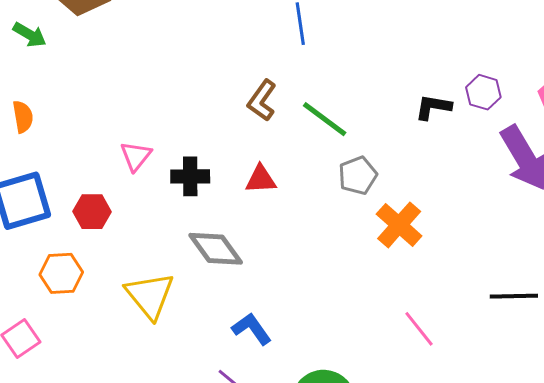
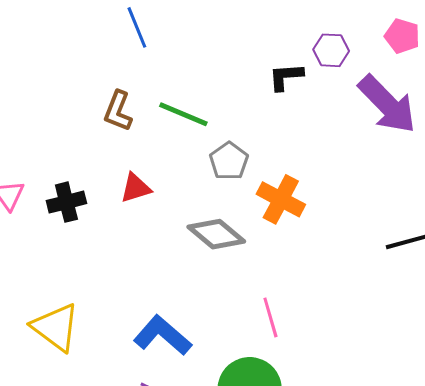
gray diamond: (216, 249) -> (216, 234), moved
blue L-shape: (252, 329) -> (162, 335), size x1.4
pink line: (419, 329) -> (270, 317), moved, turned 36

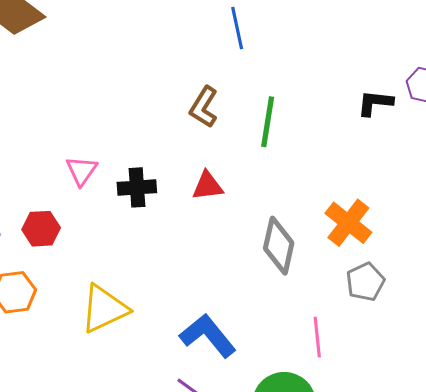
green line: (183, 114) -> (268, 122), turned 66
gray pentagon: (229, 161) -> (365, 282), moved
gray diamond: (216, 234) -> (279, 246), turned 52
yellow triangle: (56, 327) -> (104, 309), turned 48

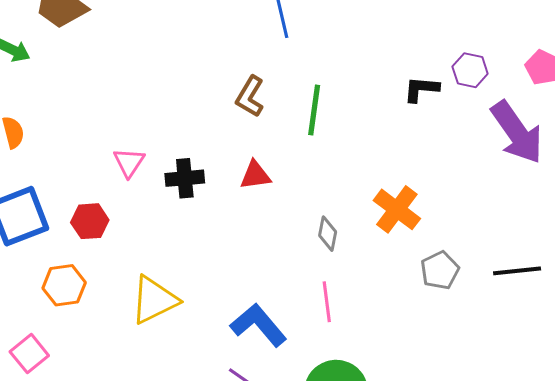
gray diamond: (279, 246) -> (328, 234), size x0.6
gray pentagon: (365, 282) -> (440, 270), moved
pink line: (317, 337) -> (327, 302), moved

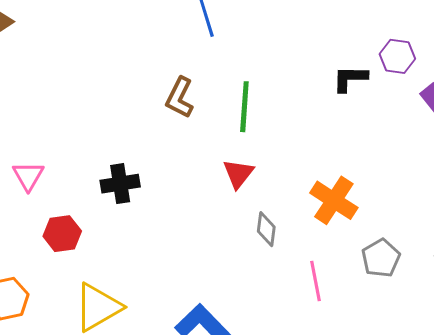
pink triangle: (129, 162) -> (28, 176), moved
red triangle: (255, 175) -> (238, 174), moved, turned -40
red hexagon: (90, 221) -> (62, 234), moved
pink line: (327, 302) -> (315, 281), moved

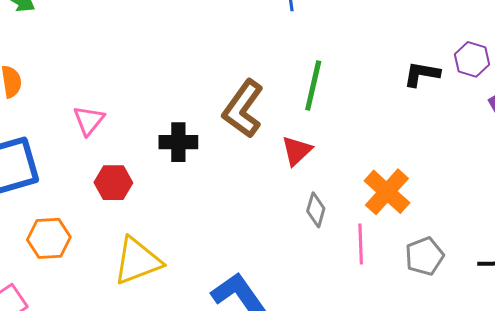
brown L-shape: (180, 98) -> (243, 109), moved, size x1.4
pink line: (315, 281) -> (361, 244), moved

